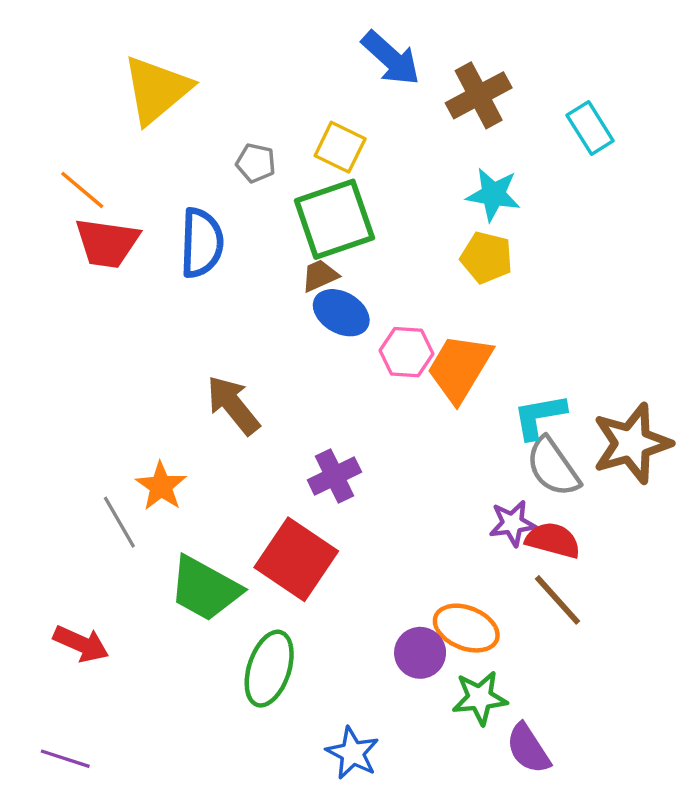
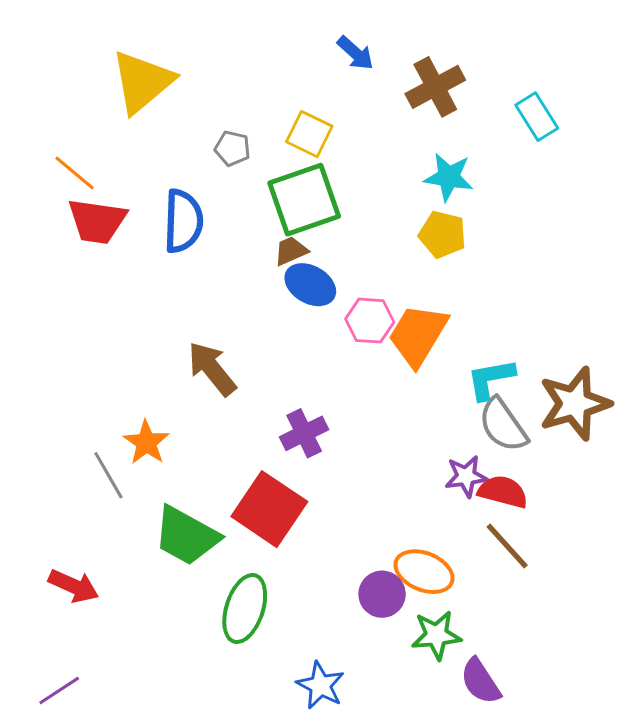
blue arrow: (391, 58) -> (355, 53), size x0.7
purple line: (65, 759) -> (59, 690), turned -51

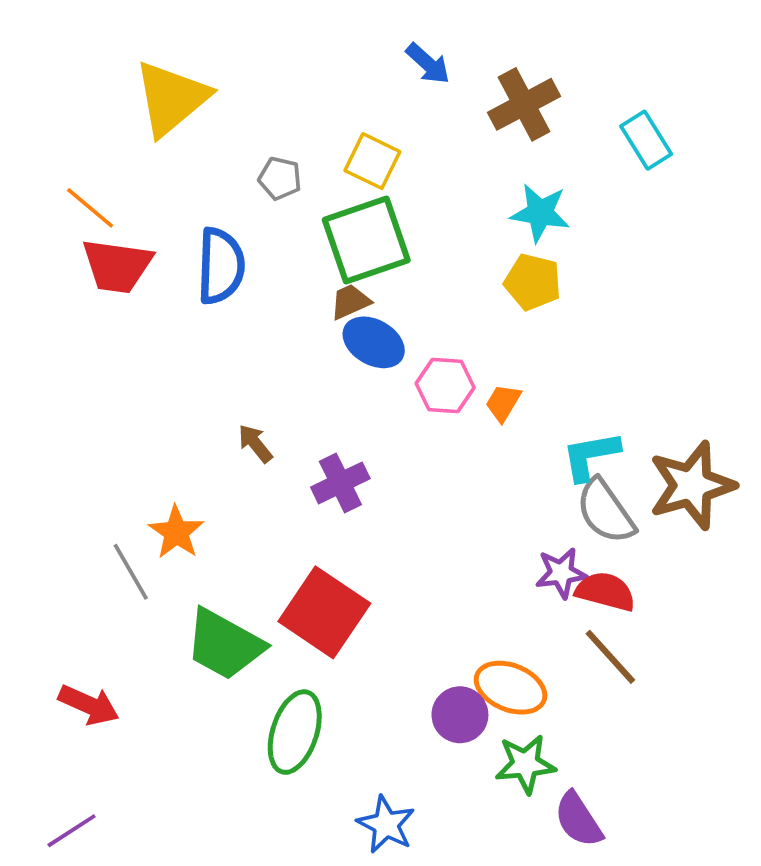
orange trapezoid: (418, 335) -> (503, 403), size x0.5
brown arrow: (212, 369) -> (255, 443), size x0.6
purple cross: (304, 433) -> (340, 483), moved

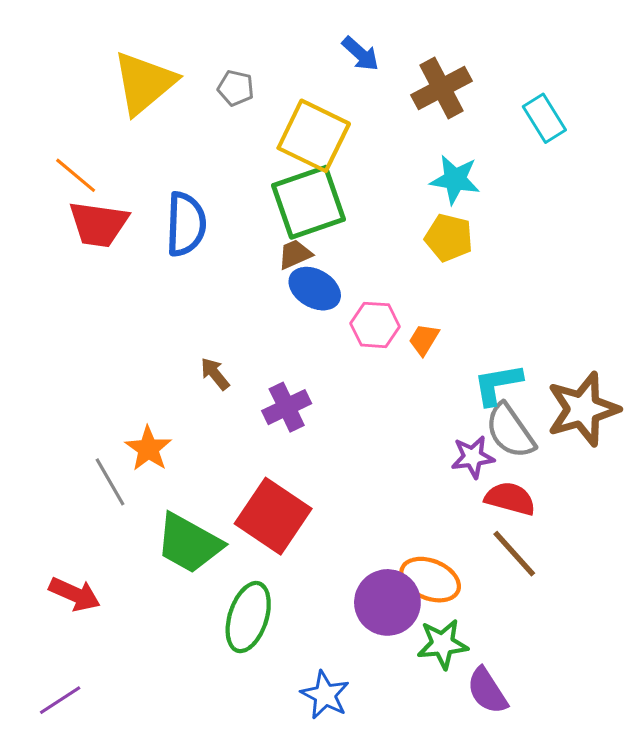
yellow square: (372, 161) -> (314, 136), size x1.5
gray pentagon: (280, 178) -> (236, 88), moved
purple star: (561, 573) -> (473, 457), moved
purple circle: (460, 715) -> (387, 602), size x1.4

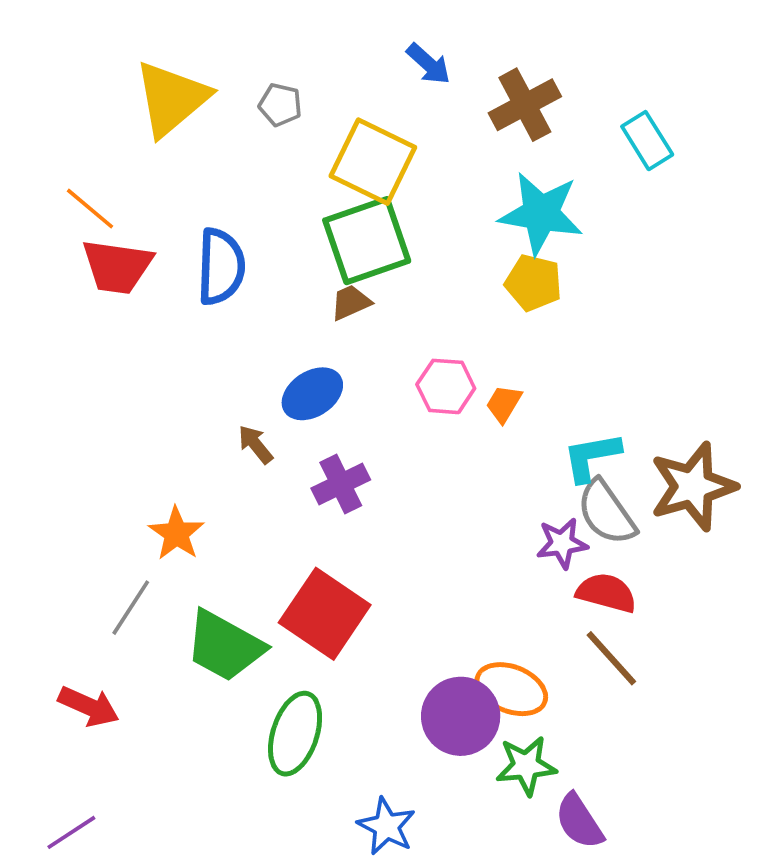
cyan star: (455, 179) -> (541, 213), size x1.4
blue ellipse: (315, 289) -> (312, 394), moved, turned -63
gray line: (110, 482) -> (131, 608), moved, turned 63

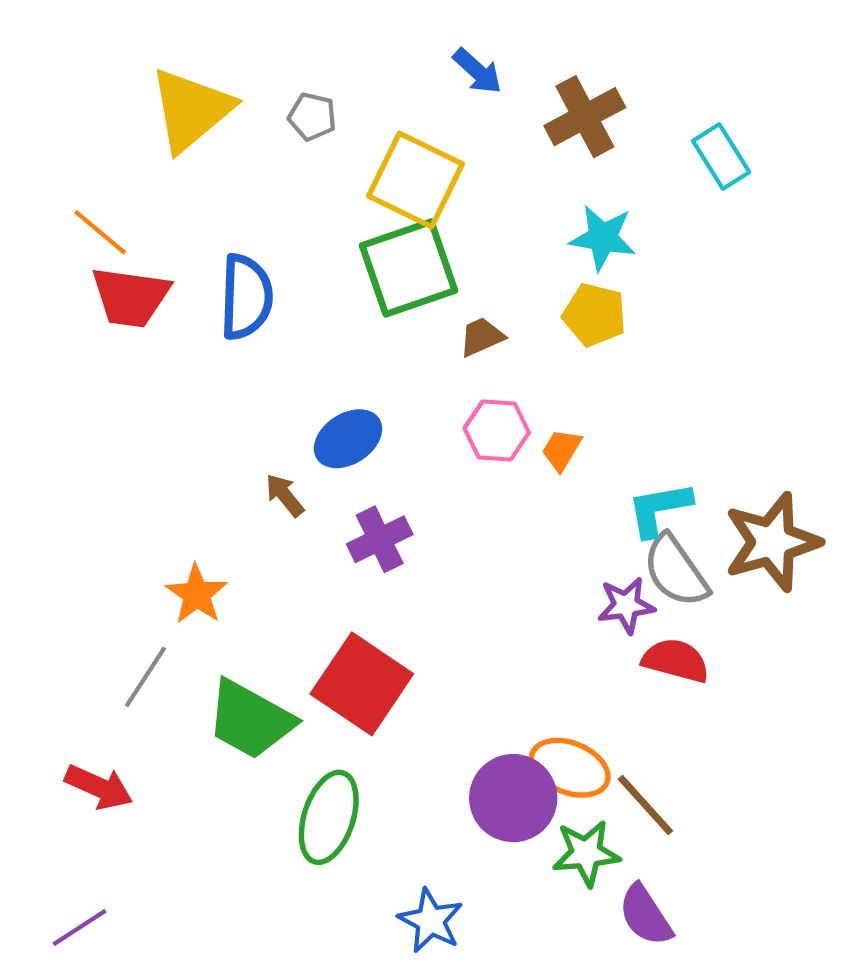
cyan star: (541, 213) -> (603, 238), size x0.7
brown trapezoid: (351, 302) -> (482, 337), moved
brown line: (611, 658) -> (645, 805), moved

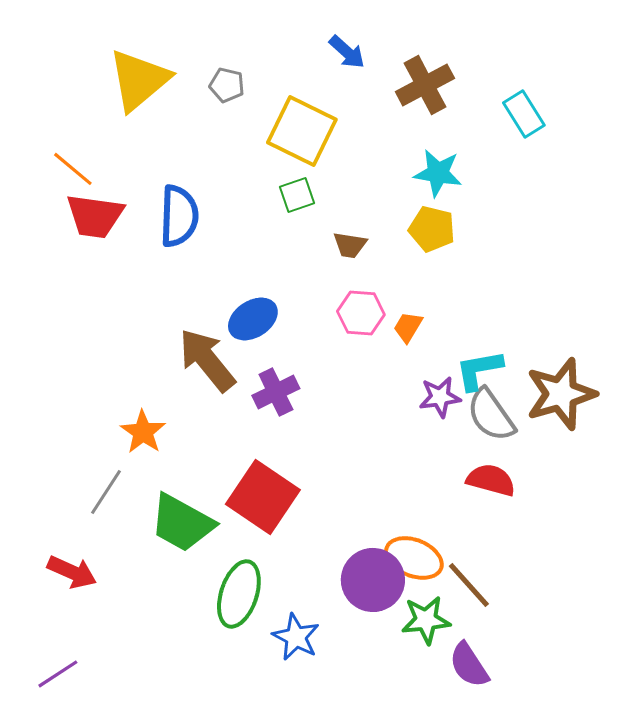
green square: (409, 268) -> (297, 195), size x0.5
brown trapezoid: (482, 337) -> (350, 245), turned -147
brown arrow: (285, 495) -> (207, 360), size x2.0
purple star: (626, 605) -> (440, 397), moved
blue star: (431, 921) -> (296, 637), moved

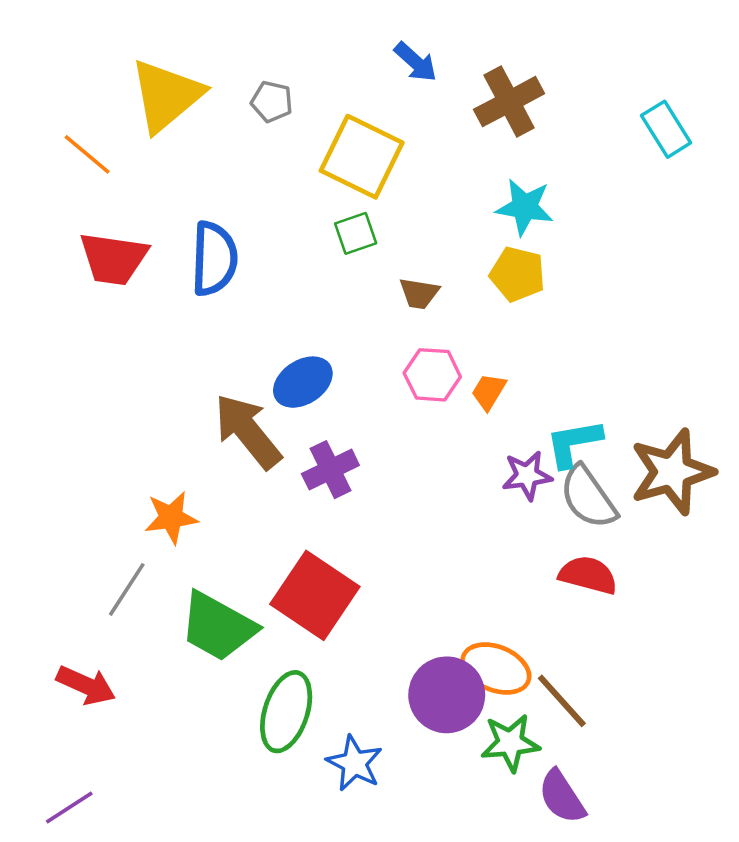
cyan rectangle: (524, 114) -> (666, 129), moved
orange line: (73, 169) -> (87, 154), moved
orange star: (143, 432) -> (171, 517), turned 30

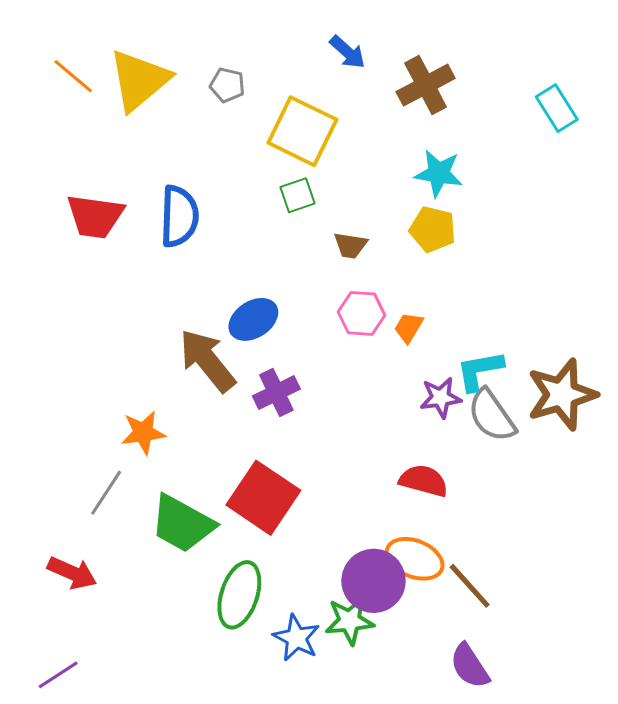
orange line: (87, 154) -> (73, 76), moved
red semicircle: (588, 575) -> (424, 481), moved
green star: (510, 743) -> (349, 621), moved

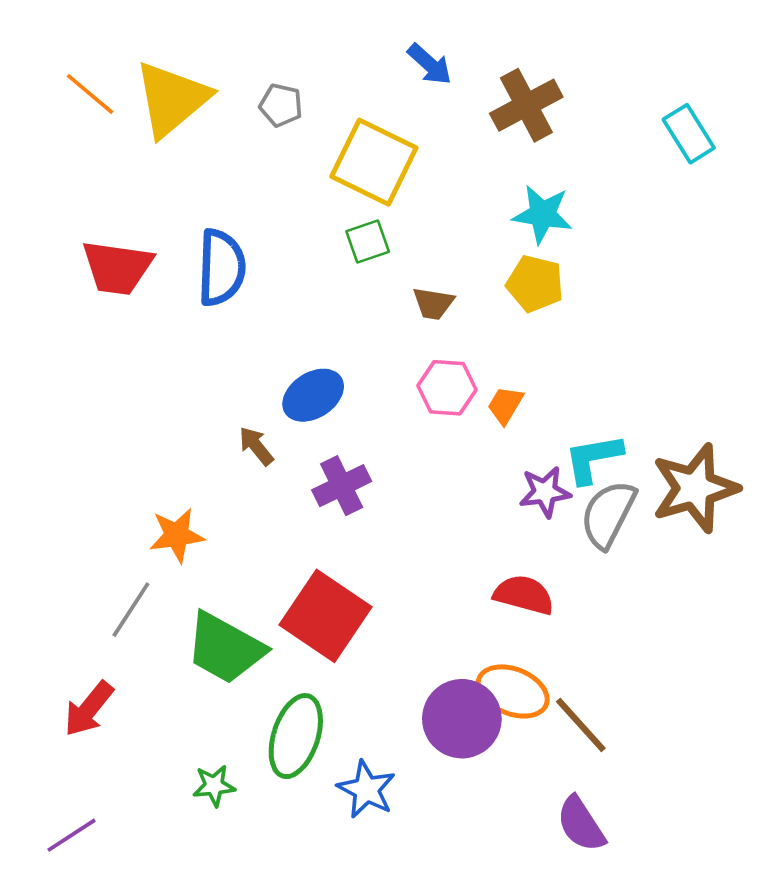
brown arrow: (207, 361) -> (256, 446), size x0.5
gray semicircle: (492, 416) -> (608, 514), turned 62
red arrow: (72, 573) -> (89, 709), turned 105
green star: (349, 621) -> (214, 786), moved, size x0.7

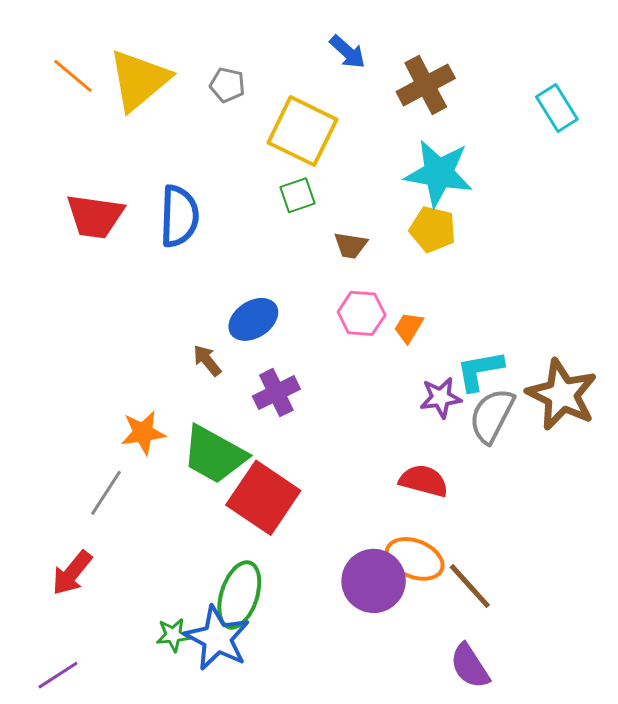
cyan star: (542, 214) -> (439, 173), size x1.4
brown star: (695, 488) -> (562, 395), turned -30
green trapezoid: (225, 648) -> (214, 455), moved
blue star: (366, 789) -> (217, 638), moved, size x1.4

